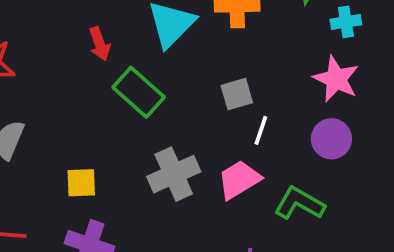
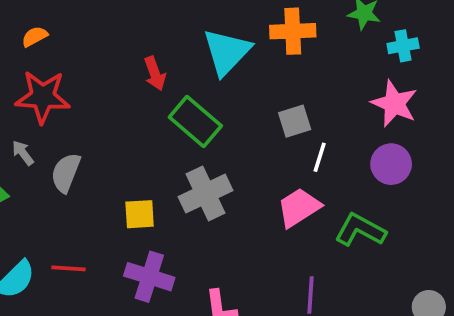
gray cross: (174, 174) -> (206, 194), moved

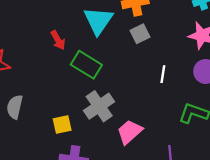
gray square: (295, 121) -> (140, 34), moved
pink trapezoid: (299, 207) -> (130, 132), moved

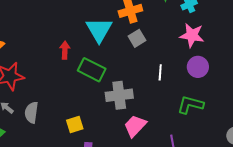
red arrow: (58, 40) -> (65, 50), turned -144
gray cross: (99, 106) -> (119, 95), moved, turned 32

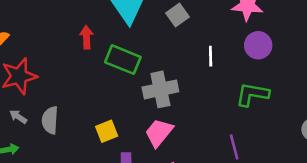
pink trapezoid: (135, 126) -> (159, 133), moved

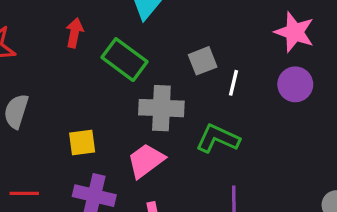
gray square: (177, 15) -> (203, 61), moved
red arrow: (86, 37) -> (74, 33), moved
green L-shape: (252, 94) -> (218, 139), moved

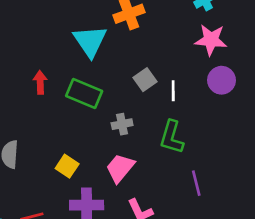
gray cross: (161, 108) -> (122, 124), size x0.6
green L-shape: (218, 139) -> (172, 137), turned -84
yellow square: (82, 143) -> (67, 166), turned -35

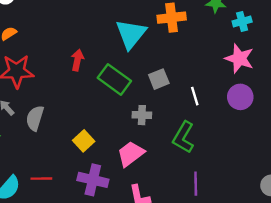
gray square: (145, 80) -> (159, 79), moved
white line: (173, 91) -> (195, 96), turned -30

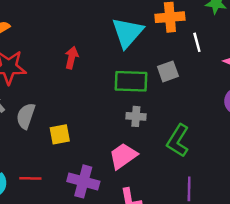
green rectangle: (114, 79) -> (131, 81), moved, turned -36
gray square: (159, 79) -> (168, 71), moved
white line: (195, 96) -> (197, 42), moved
yellow square: (84, 141) -> (60, 134), moved, turned 30

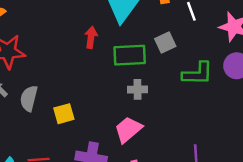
red arrow: (72, 58) -> (91, 37), moved
green L-shape: (178, 141) -> (198, 74), moved, turned -116

